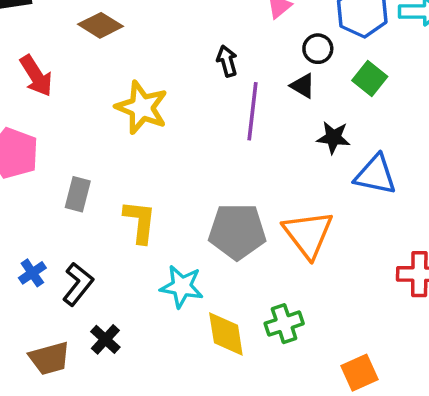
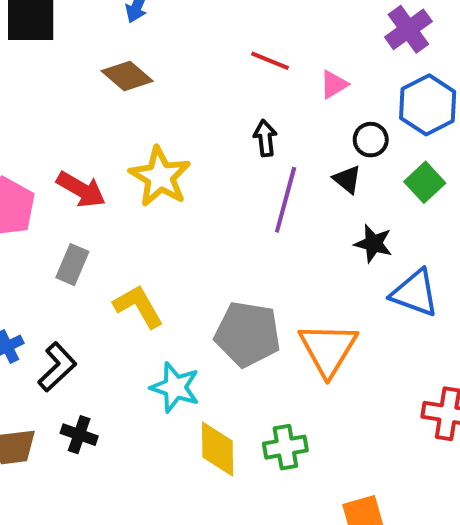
red arrow: (36, 76) -> (81, 190), moved, turned -36
yellow L-shape: (140, 222) -> (138, 306), turned -45
black cross: (105, 339) -> (79, 435), turned -32

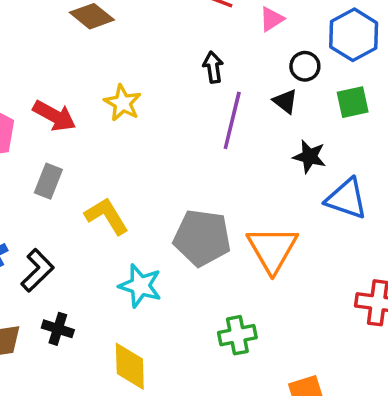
yellow star: (160, 177) -> (123, 103), size x0.7
green square: (425, 182) -> (353, 102), turned 32
yellow diamond: (217, 449) -> (130, 366), moved

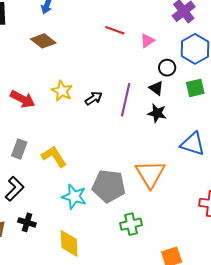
black arrow: (213, 67) -> (94, 98), moved, turned 66
black star: (309, 156) -> (157, 113), moved
gray rectangle: (48, 181) -> (19, 149), moved
gray pentagon: (202, 238) -> (109, 186), moved

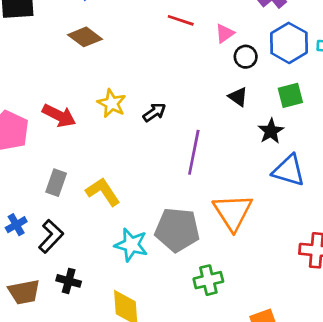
black circle: (167, 68) -> (246, 57), moved
purple line: (126, 100) -> (194, 152), moved
black star: (157, 113) -> (271, 131), moved, turned 30

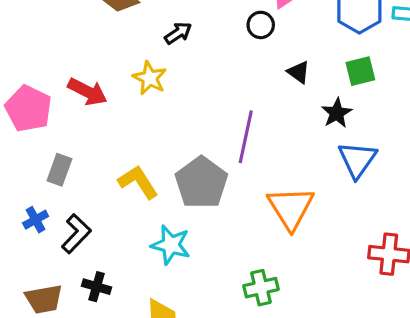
black circle: (246, 57) -> (261, 25), moved
black arrow: (154, 112) -> (178, 33), moved
blue triangle: (289, 170) -> (357, 160), turned 48
gray rectangle: (56, 183) -> (59, 170), moved
gray pentagon: (177, 230) -> (201, 183), moved, turned 30

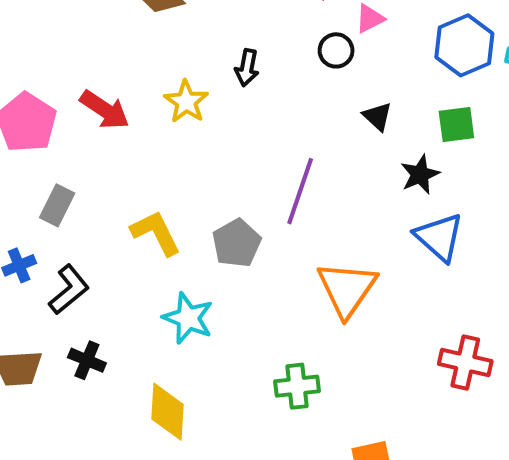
black arrow: (178, 33) -> (247, 68), moved, turned 128
blue triangle: (357, 160) -> (439, 237), turned -30
gray pentagon: (201, 183) -> (237, 243), size x0.7

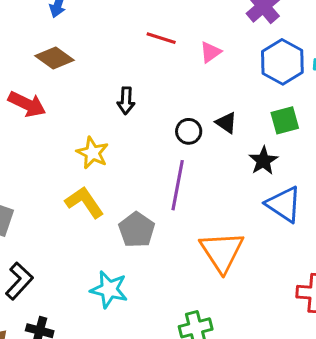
black circle: (336, 50) -> (189, 131), moved
yellow star: (186, 102) -> (92, 153), moved
red arrow: (105, 110) -> (27, 104), moved
yellow L-shape: (156, 233) -> (84, 202), moved

